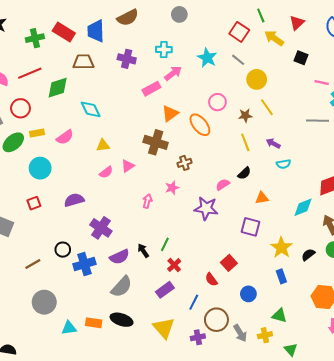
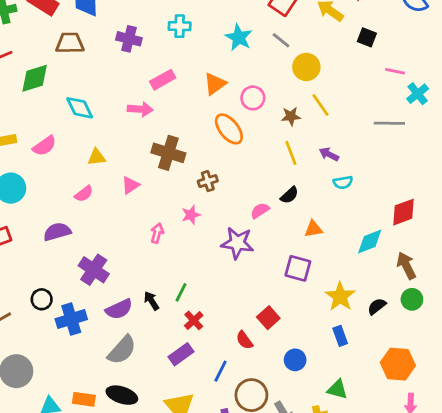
pink arrow: (173, 73) -> (140, 109), moved, turned 42
orange triangle: (170, 113) -> (215, 84), moved
pink semicircle: (106, 172) -> (84, 194), moved

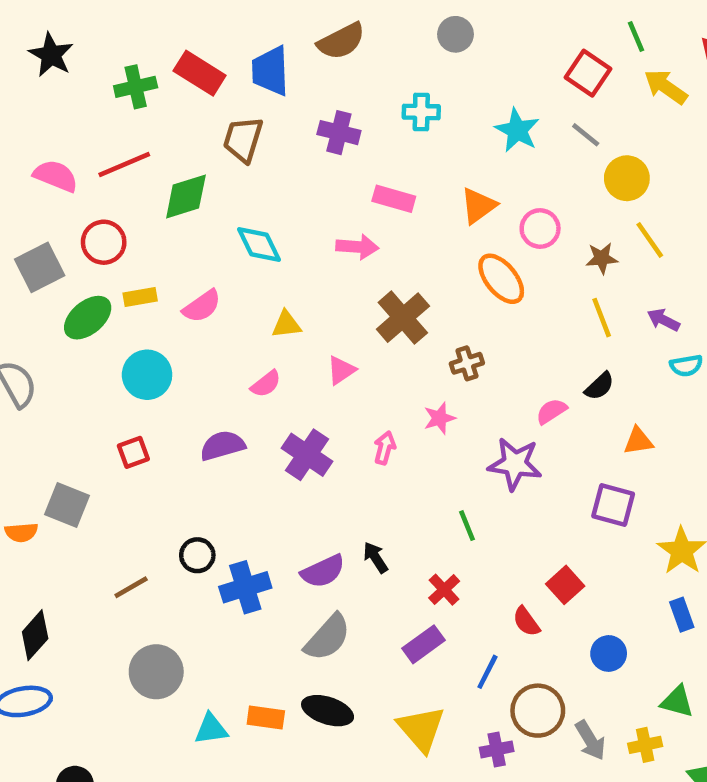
brown trapezoid: (70, 43) -> (243, 139), turned -72
pink rectangle: (163, 80) -> (394, 199), turned 45
brown cross: (168, 153) -> (403, 318), turned 32
purple cross: (94, 270) -> (307, 455), moved
green line: (181, 292) -> (467, 526), moved, turned -48

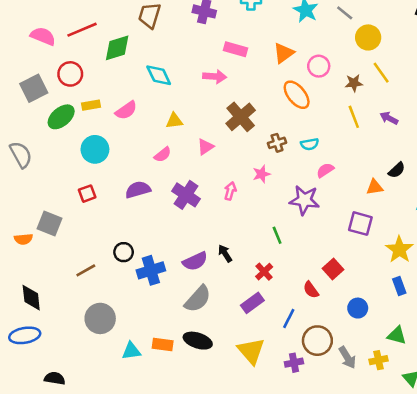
cyan semicircle: (686, 366) -> (310, 144), moved
black semicircle: (599, 386) -> (397, 170), moved
black diamond: (35, 635) -> (31, 298), turned -48

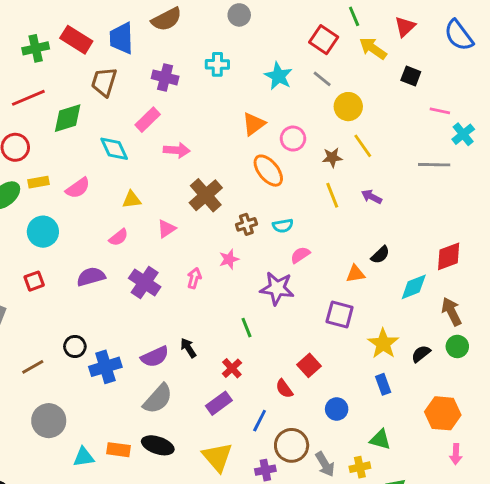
pink rectangle: (235, 49) -> (148, 120), moved, turned -60

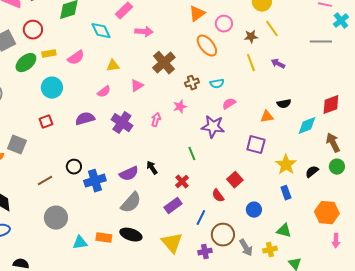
black semicircle: (380, 255) -> (284, 104), turned 32

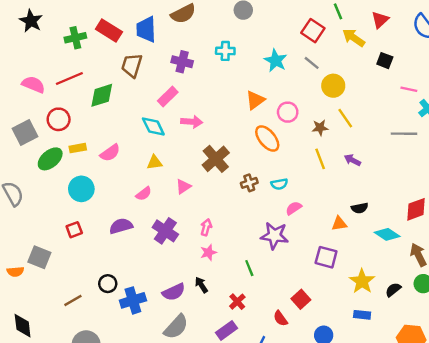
cyan diamond: (101, 31) -> (153, 126), moved
pink star: (180, 107) -> (208, 252), moved
cyan diamond: (307, 126) -> (387, 234), turned 55
blue rectangle: (286, 193) -> (362, 315), turned -64

